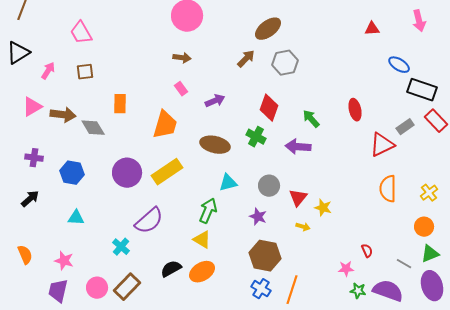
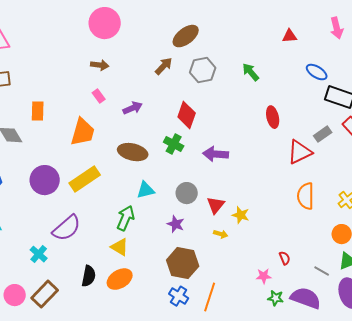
green arrow: (311, 119) -> (251, 72), moved
black semicircle: (171, 269) -> (89, 276), turned 130

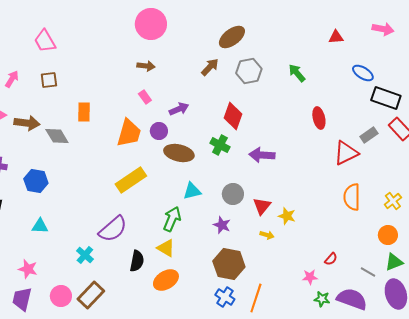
pink arrow: (337, 28) -> (383, 29), turned -65
purple circle: (45, 180) -> (159, 131), moved, size x0.6
red semicircle: (285, 258) -> (331, 259), turned 64
black semicircle: (89, 276) -> (137, 261), moved

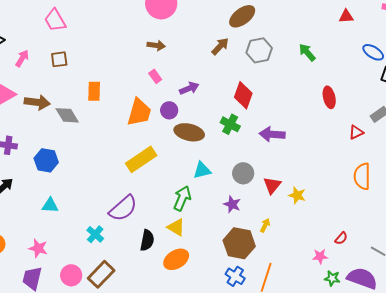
red triangle: (346, 153) -> (356, 132), size x0.6
yellow arrow: (267, 235) -> (265, 225), moved, turned -80

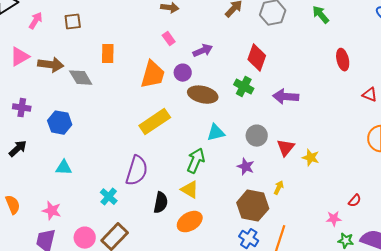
red triangle: (356, 132) -> (370, 95), turned 49
purple semicircle: (123, 208) -> (137, 171), turned -32

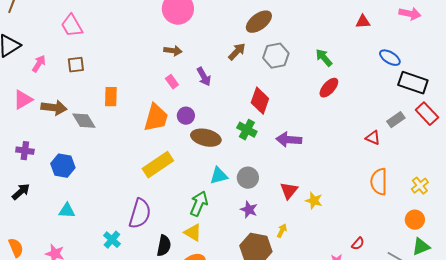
purple arrow: (203, 51) -> (204, 77), moved, turned 84
red ellipse: (343, 60) -> (329, 88), moved, turned 55
gray circle: (257, 136) -> (248, 178), moved

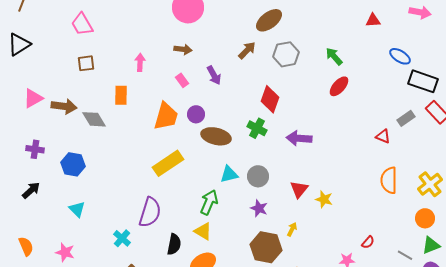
pink arrow: (39, 64) -> (140, 62), moved, turned -30
yellow cross: (420, 186) -> (430, 184), size x1.4
cyan triangle: (67, 211) -> (77, 209), turned 42

